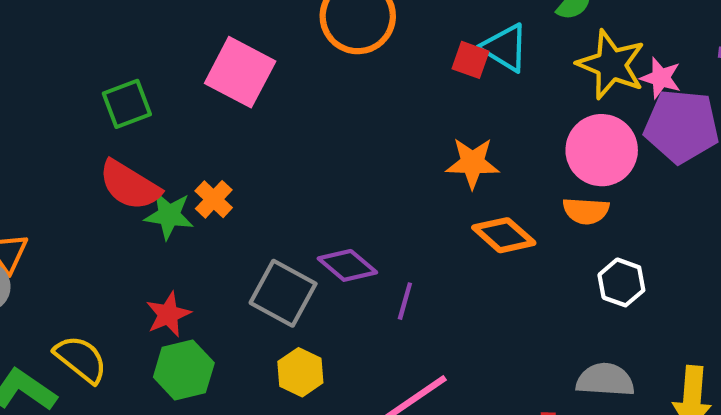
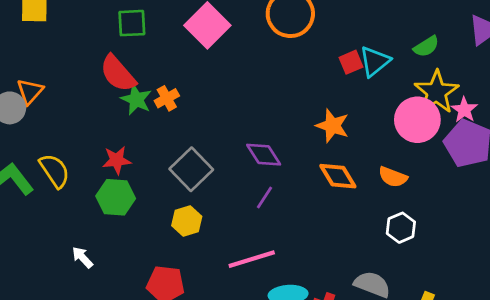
cyan triangle: (505, 48) -> (375, 61), turned 32
red square: (470, 60) -> (351, 62), turned 30
pink circle: (602, 150) -> (417, 120), moved
purple diamond: (347, 265) -> (264, 155), moved

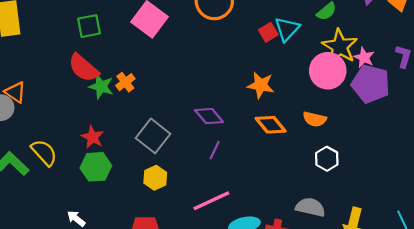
orange triangle: (30, 91) -> (15, 92), turned -30
red star: (117, 160) -> (92, 137), turned -30

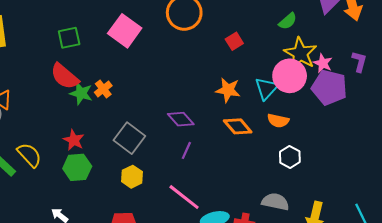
cyan triangle: (287, 29) -> (266, 88), moved
pink line: (211, 201) -> (184, 197), turned 64

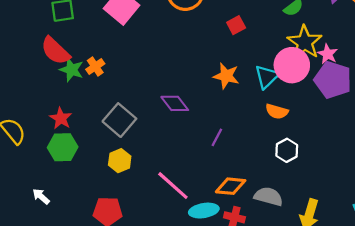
orange diamond: (238, 126) -> (231, 186), moved, turned -48
purple line: (186, 150) -> (217, 137), moved

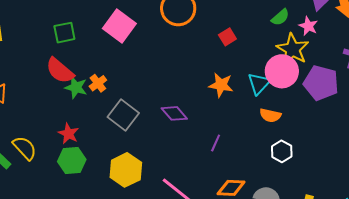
pink star: (328, 54) -> (308, 26), moved
gray square: (119, 120) -> (123, 115), moved
yellow hexagon: (120, 161) -> (126, 170), size x1.5

